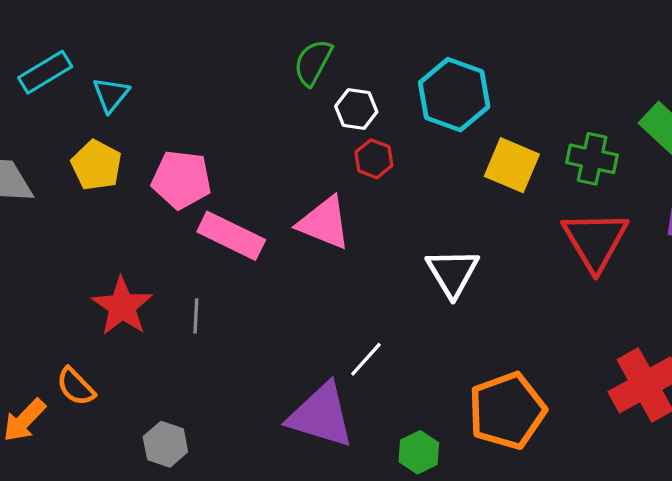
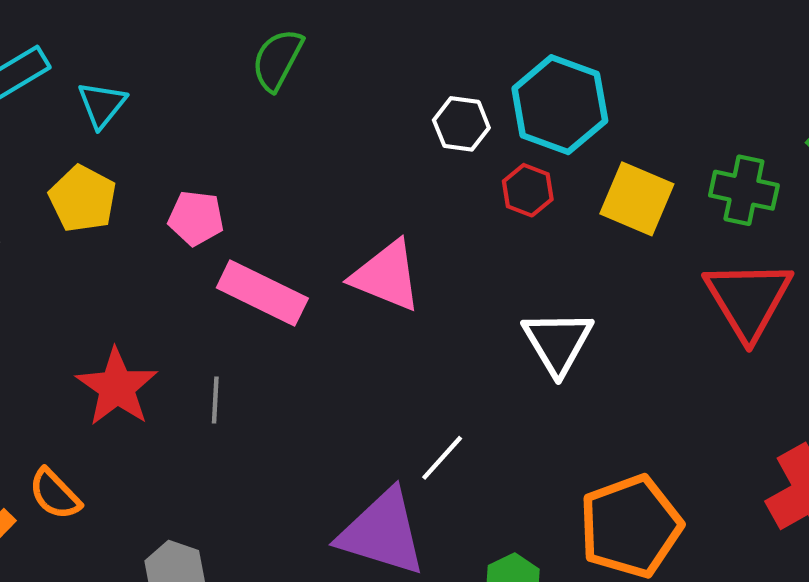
green semicircle: (313, 63) -> (277, 60), moved
white hexagon: (356, 109) -> (461, 124), moved
red hexagon: (374, 159) -> (528, 190), moved
pink pentagon: (181, 180) -> (196, 218), size x0.7

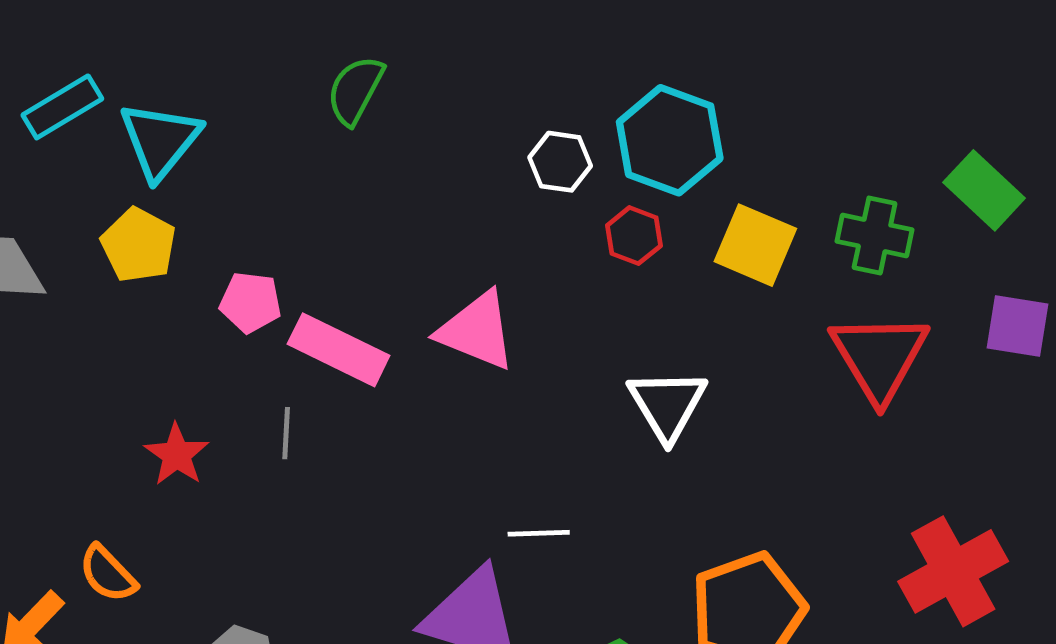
cyan triangle: (102, 105) -> (160, 140), size x1.5
pink pentagon: (196, 218) -> (250, 302), moved
red star: (117, 387) -> (177, 455), size x0.7
gray line: (215, 400) -> (286, 433), moved
white line: (442, 458) -> (539, 533), turned 46

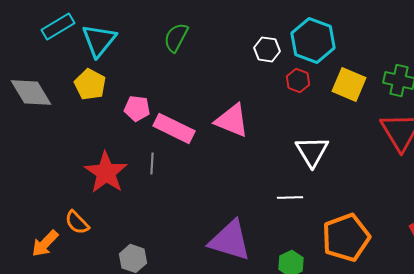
green semicircle: (355, 90) -> (176, 37), moved
red star: (177, 455) -> (106, 172), size x1.6
white line: (539, 533) -> (290, 197), moved

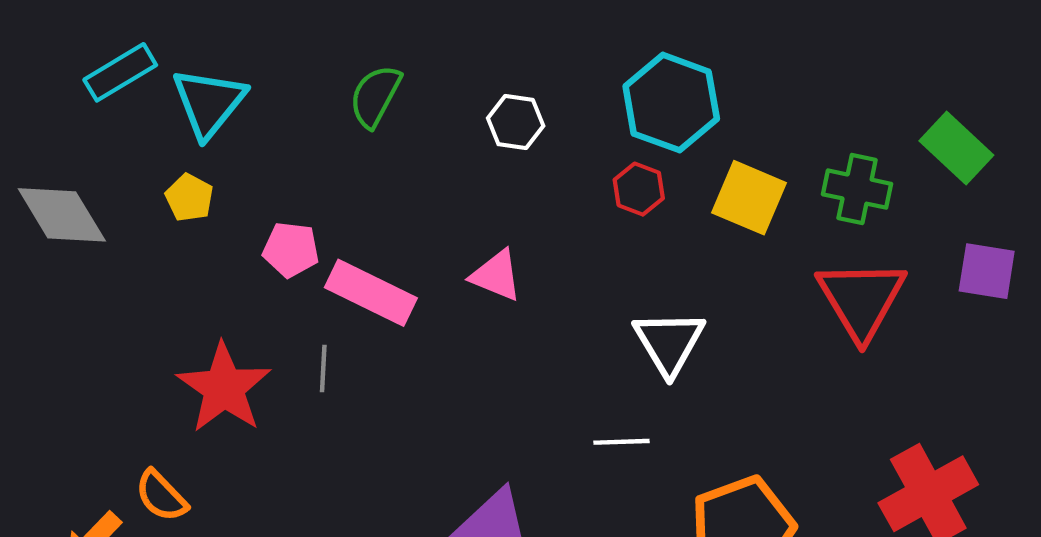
white hexagon: (267, 49) -> (516, 122), moved
yellow pentagon: (90, 84) -> (189, 198), size x0.7
pink triangle: (232, 120) -> (496, 275), size x0.7

